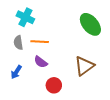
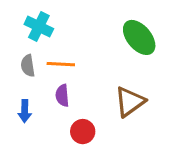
purple semicircle: (41, 62) -> (62, 95), turned 48
blue arrow: (16, 72) -> (25, 111), turned -32

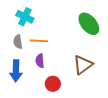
blue arrow: (25, 111) -> (16, 71), size x1.5

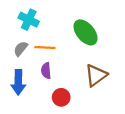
green ellipse: (89, 24) -> (86, 32), moved
gray semicircle: (18, 42) -> (21, 49), turned 48

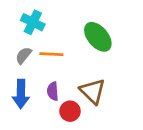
purple semicircle: (46, 71) -> (53, 91), moved
brown triangle: (96, 75) -> (93, 91), moved, turned -40

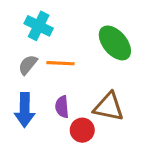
brown triangle: (93, 91) -> (109, 107), turned -32

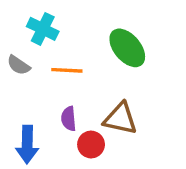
gray semicircle: (28, 65) -> (19, 65), moved, turned -95
blue arrow: (25, 110) -> (27, 145), moved

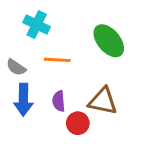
gray semicircle: (19, 65) -> (16, 67), moved
blue arrow: (27, 145) -> (23, 100), moved

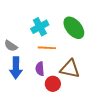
cyan cross: (37, 25) -> (40, 27), moved, turned 36
orange line: (57, 60) -> (47, 48), moved

